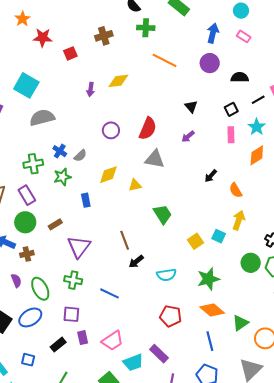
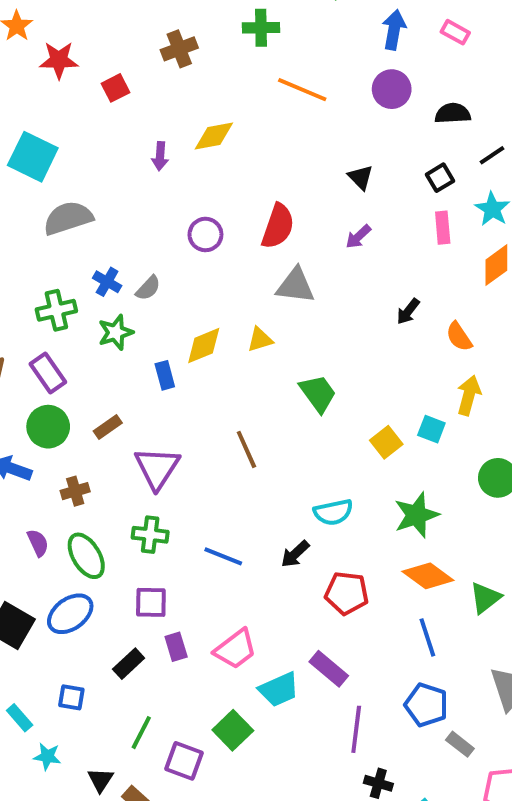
yellow diamond: (108, 175) -> (204, 346), moved
brown cross: (27, 254) -> (75, 491), moved
black arrow: (136, 262) -> (295, 554), moved

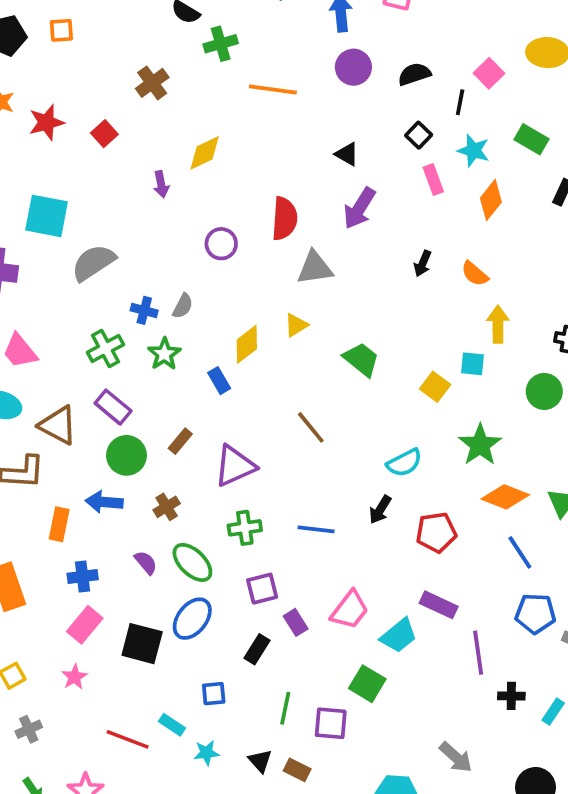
black line: (492, 155) -> (460, 102), turned -30
purple arrow: (358, 237) -> (359, 208), size x1.6
purple triangle: (157, 468) -> (235, 466), turned 48

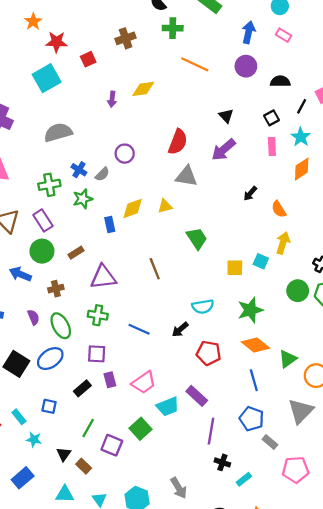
cyan square: (47, 216) -> (47, 78), moved, turned 32
purple circle: (221, 244) -> (125, 154), moved
yellow square: (435, 387) -> (235, 268), turned 36

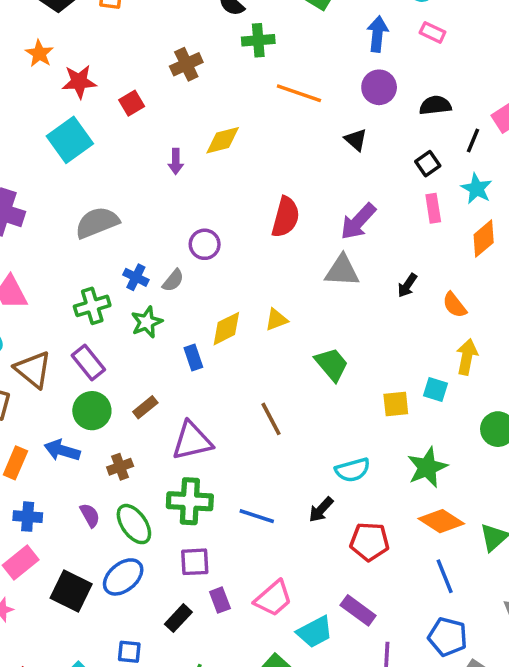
black triangle: (226, 116) -> (356, 140), moved
gray triangle: (186, 176) -> (342, 271), moved
green cross: (98, 315) -> (190, 501), size x1.4

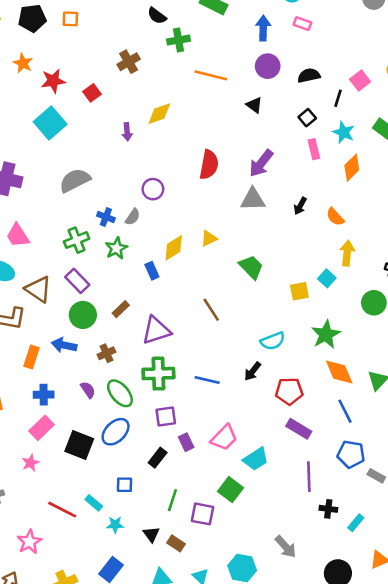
cyan square: (435, 389) -> (327, 278), turned 30
orange diamond: (441, 521) -> (339, 372), turned 40
purple rectangle: (358, 610) -> (299, 429), moved

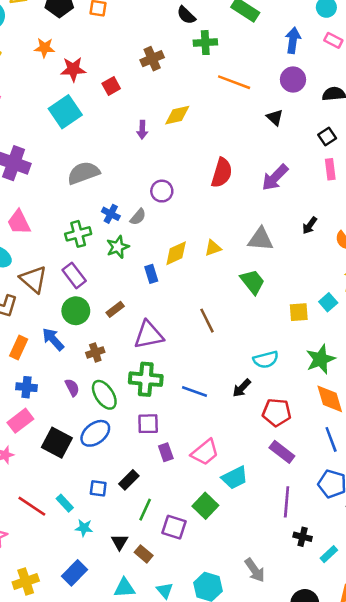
orange star: (23, 63) -> (45, 48), turned -30
gray triangle: (253, 199) -> (260, 239), moved
blue arrow: (64, 345) -> (53, 339), turned 30
black rectangle: (158, 458) -> (129, 480), moved

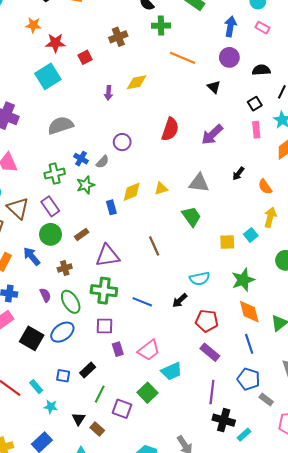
black cross: (303, 537) -> (224, 420), size x1.5

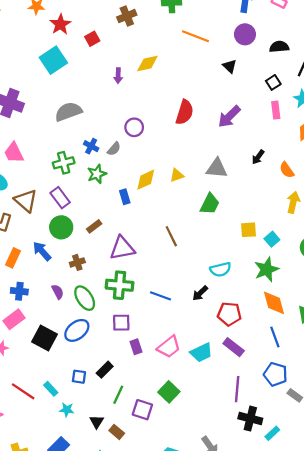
red star: (55, 43) -> (60, 24), turned -30
green trapezoid: (191, 217) -> (210, 204), turned 65
cyan square: (251, 235) -> (272, 239), moved
cyan trapezoid: (172, 371) -> (201, 353), moved

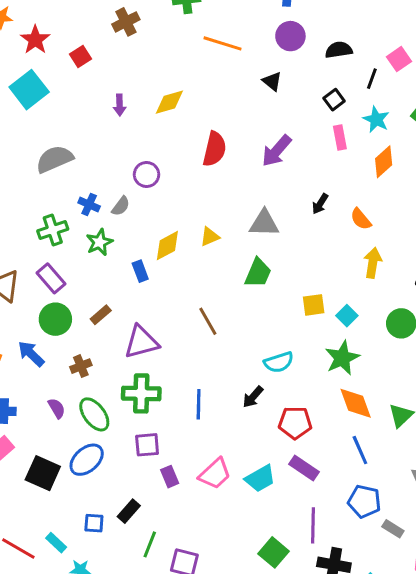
yellow diamond: (147, 64) -> (169, 102), moved
blue line: (160, 296) -> (199, 404), turned 75
green square: (169, 392) -> (274, 552), moved

